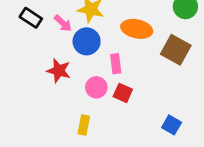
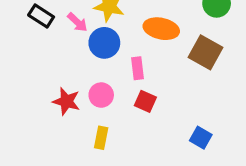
red star: (59, 71) -> (66, 101), moved
pink circle: (96, 87) -> (101, 95), moved

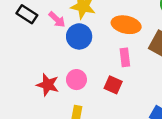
pink rectangle: (138, 68) -> (125, 57), moved

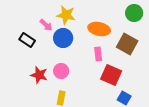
black rectangle: (27, 14) -> (27, 40), moved
red square: (113, 85) -> (111, 75), moved, size x1.5

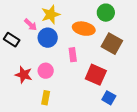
green circle: (134, 13) -> (106, 13), moved
yellow star: (66, 15) -> (51, 15), turned -30
pink rectangle: (98, 54) -> (73, 55), moved

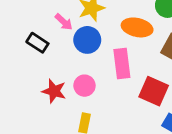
pink rectangle: (73, 55) -> (122, 63), size x1.5

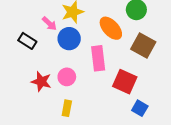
orange ellipse: (137, 27) -> (111, 28), turned 35

